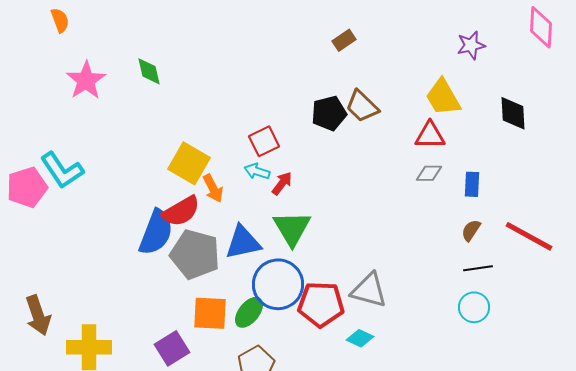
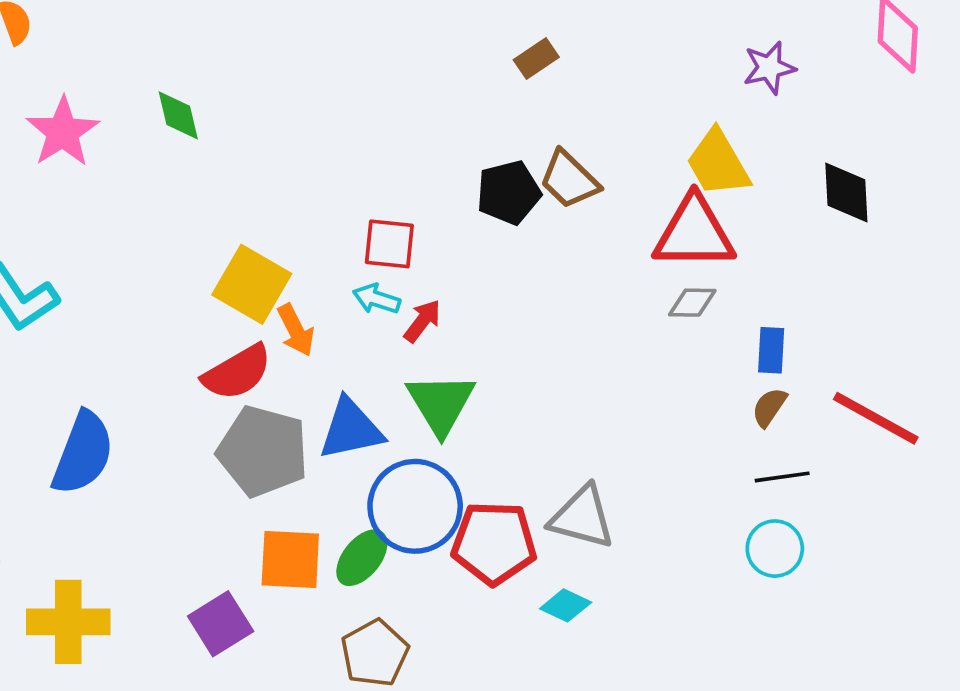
red triangle: (430, 135) -> (694, 233), size x1.5
red square: (264, 141) -> (389, 244), turned 32
blue rectangle: (472, 184) -> (771, 350), moved
blue semicircle: (156, 232) -> (83, 453), moved

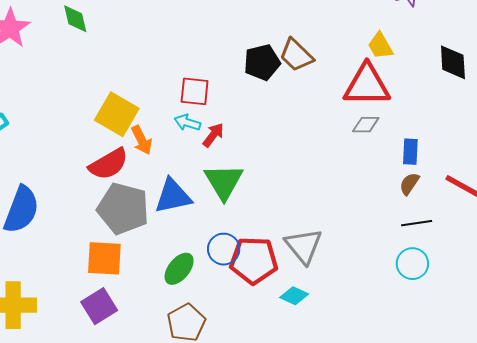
yellow trapezoid: (718, 163) -> (380, 46), size x0.7
blue circle: (415, 506) -> (224, 249), moved, size x0.6
gray triangle: (582, 517) -> (304, 246), turned 36
orange square: (290, 560) -> (104, 258), moved

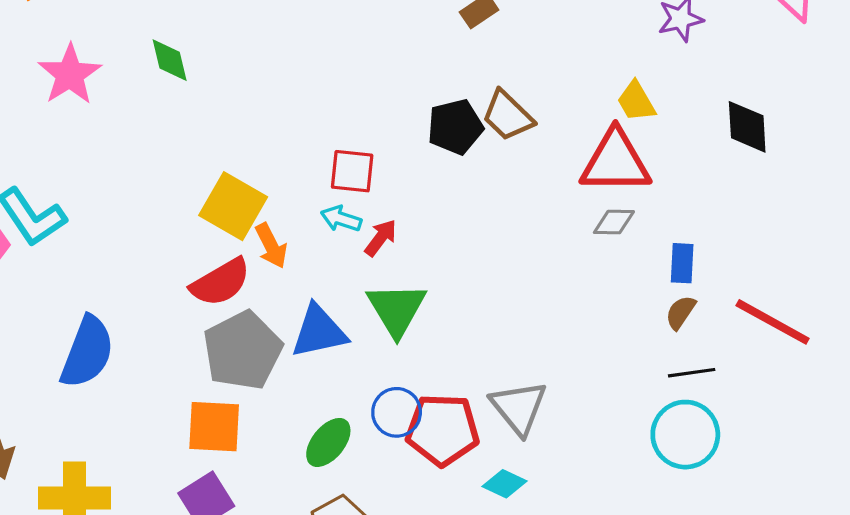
gray pentagon: (123, 209) -> (243, 350), turned 30
cyan circle: (412, 264) -> (685, 435), size x1.4

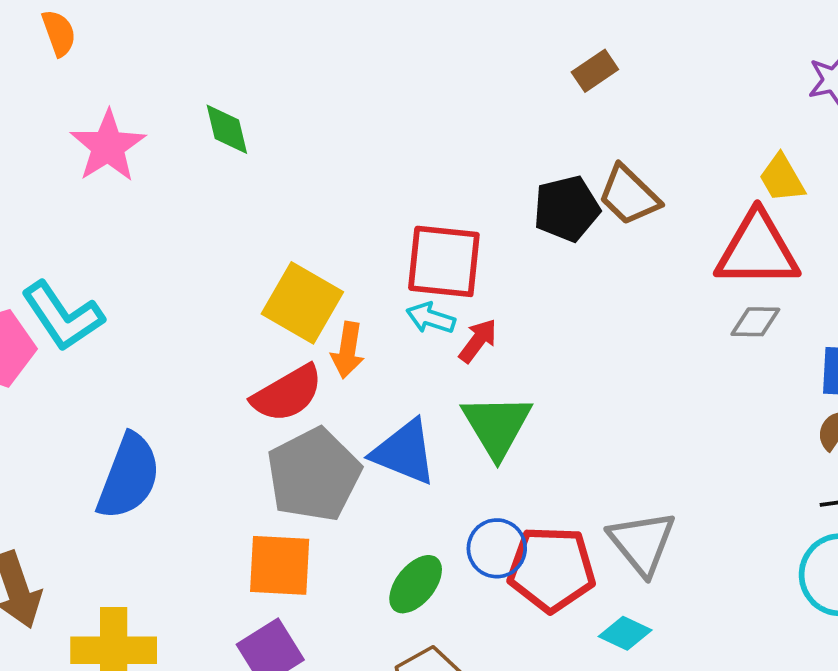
red square: (352, 171) -> (444, 261), size x1.4
orange arrow: (271, 246) -> (348, 350), turned 36
blue triangle: (319, 331) -> (404, 452), turned 34

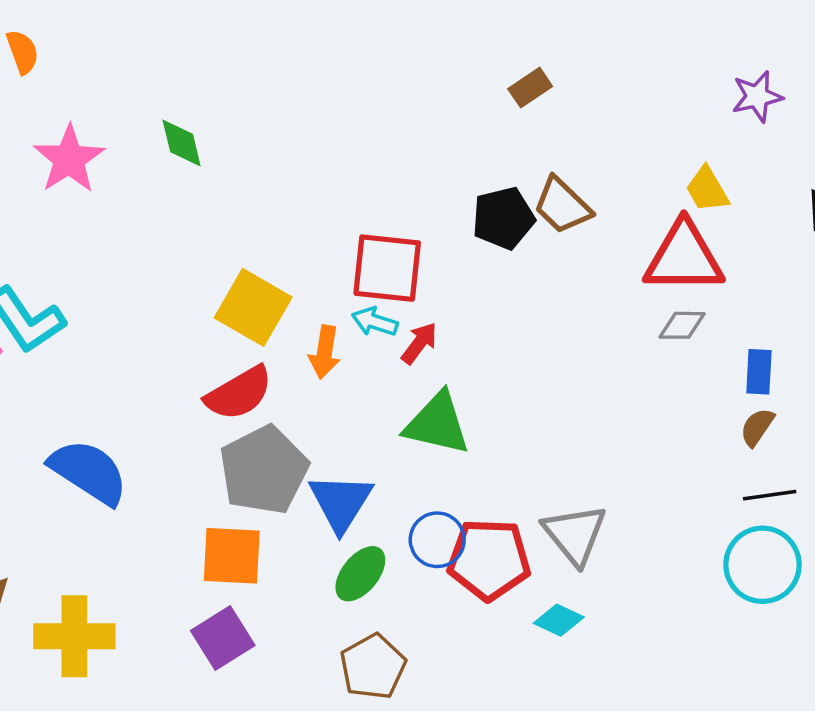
orange arrow: (348, 350) -> (325, 352), moved
green triangle: (497, 426) -> (437, 424), turned -46
blue triangle: (404, 452) -> (341, 502), moved, turned 40
blue semicircle: (129, 477) -> (89, 472), turned -78

